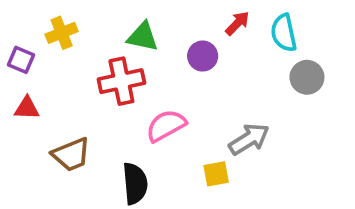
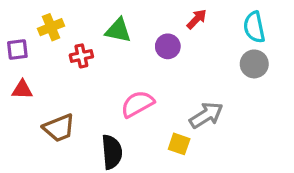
cyan semicircle: (284, 33) -> (254, 27), moved
purple square: (21, 60) -> (17, 50), turned -30
red cross: (121, 81) -> (81, 56), moved, size x0.6
yellow square: (216, 174) -> (179, 144), turned 30

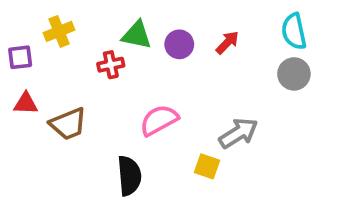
red arrow: (197, 19) -> (227, 42), moved
purple circle: (168, 46) -> (179, 44), moved
red cross: (81, 56) -> (111, 65), moved
brown trapezoid: (59, 128) -> (68, 124), moved

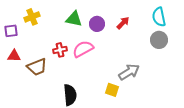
red cross: (111, 65) -> (60, 50), moved
pink semicircle: (159, 120) -> (83, 49), moved

